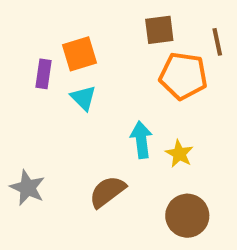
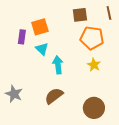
brown line: (217, 42) -> (109, 13), moved
cyan arrow: (141, 140) -> (58, 65), moved
yellow star: (179, 154) -> (94, 65), moved

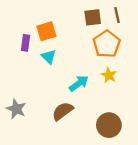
brown line: (109, 13) -> (117, 15), moved
orange pentagon: (92, 38) -> (107, 44), turned 30
cyan arrow: (58, 65) -> (79, 83), moved, turned 60

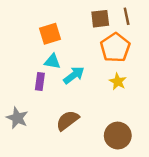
purple rectangle: (25, 43) -> (40, 82), moved
cyan triangle: (49, 57) -> (52, 61), turned -35
cyan arrow: (79, 83) -> (74, 75), moved

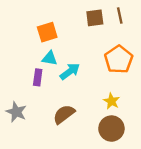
orange pentagon: (115, 48) -> (119, 59), moved
yellow star: (118, 82) -> (111, 101), moved

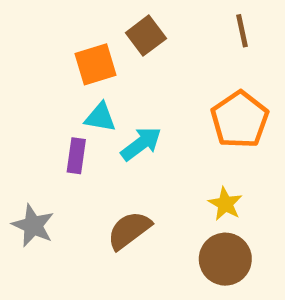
brown square: (95, 18) -> (146, 36), moved, turned -30

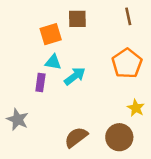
brown square: (146, 36) -> (77, 19), turned 36
yellow star: (225, 204) -> (136, 108), moved
brown semicircle: (129, 230) -> (76, 137), moved

